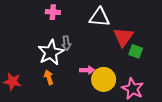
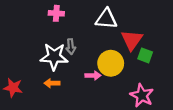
white star: (51, 52) -> (54, 57), turned 30
orange arrow: (49, 77) -> (52, 83), turned -72
yellow circle: (104, 79) -> (111, 63), moved

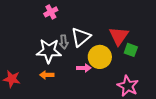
pink cross: (56, 13) -> (51, 12), turned -32
white triangle: (106, 19) -> (81, 37), moved, turned -45

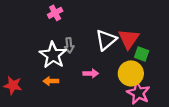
white triangle: (81, 37) -> (106, 40), moved
white star: (49, 51) -> (53, 55), turned 30
yellow circle: (100, 57) -> (131, 73), moved

